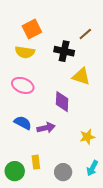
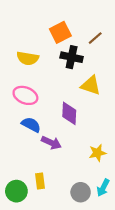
orange square: (32, 29) -> (60, 32), moved
blue semicircle: (23, 123) -> (31, 125), moved
purple arrow: (46, 128) -> (51, 143), turned 36
gray circle: (63, 172) -> (81, 192), moved

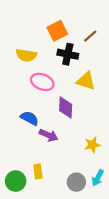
pink ellipse: (25, 95) -> (42, 82), moved

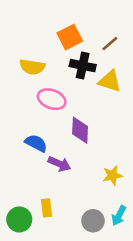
yellow triangle: (86, 81) -> (110, 81), moved

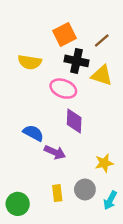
pink ellipse: (52, 99) -> (63, 89), moved
yellow rectangle: (46, 208) -> (57, 193), moved
gray circle: (93, 221) -> (85, 189), moved

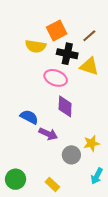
yellow semicircle: (30, 62) -> (36, 46), moved
gray circle: (85, 189) -> (71, 155), moved
yellow rectangle: (57, 193) -> (52, 184), moved, turned -40

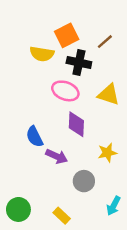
yellow triangle: (89, 66) -> (109, 95), moved
blue semicircle: (29, 117) -> (34, 137), turned -144
yellow star: (91, 143) -> (107, 153), moved

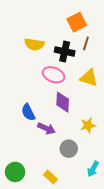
orange square: (67, 35) -> (77, 22), moved
brown line: (105, 42) -> (86, 43), moved, turned -32

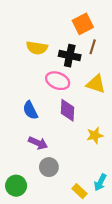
blue semicircle: (28, 112) -> (30, 110), moved
purple arrow: (46, 128) -> (38, 143), moved
gray circle: (69, 149) -> (49, 167), moved
yellow rectangle: (50, 177) -> (80, 191), moved

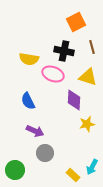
brown line: (93, 47) -> (92, 47), moved, turned -32
yellow semicircle: (37, 48) -> (29, 59), moved
purple diamond: (67, 110) -> (74, 100), moved

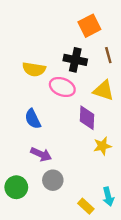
cyan arrow: (92, 167) -> (108, 197), turned -42
green circle: (15, 170) -> (16, 187), moved

